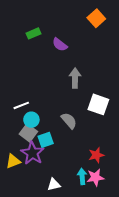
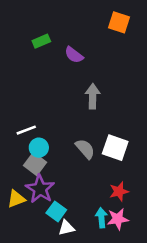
orange square: (96, 18) -> (119, 22), turned -30
white square: (98, 104) -> (115, 148), moved
cyan square: (46, 140) -> (56, 211), moved, turned -35

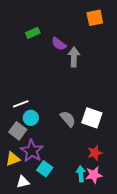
orange square: (119, 22) -> (95, 18), turned -30
gray arrow: (93, 96) -> (74, 57), moved
gray square: (35, 164) -> (18, 131), moved
white triangle: (66, 228) -> (23, 182), moved

